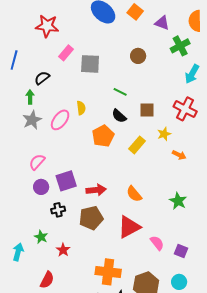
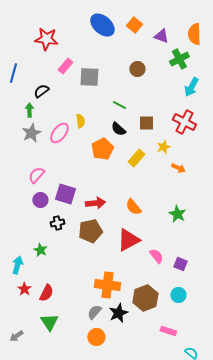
purple square: (66, 181) -> (65, 194), turned 35
red star: (63, 250) -> (24, 289), moved

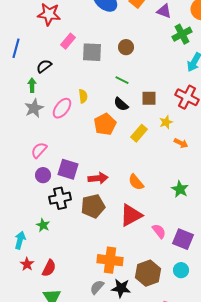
brown circle: (137, 69) -> (126, 47), moved
black cross: (57, 223) -> (60, 198), size x1.5
purple square: (180, 264) -> (183, 239), size x1.5
black star: (118, 313) -> (121, 288), turned 30

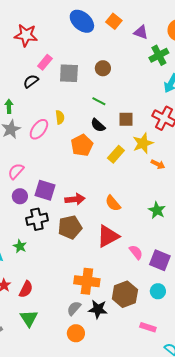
black semicircle: (44, 66) -> (31, 81), moved
yellow star: (166, 122) -> (143, 143), size x1.5

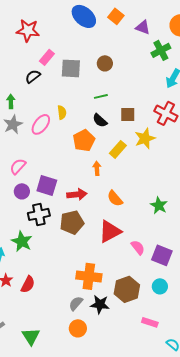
green line: (99, 101) -> (101, 96), turned -40
orange arrow: (158, 164) -> (97, 168), moved, turned -120
green star: (20, 246) -> (22, 241), size x1.5
green triangle: (29, 318) -> (31, 336), moved

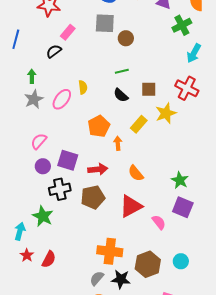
gray square: (71, 68) -> (105, 23), moved
orange pentagon: (84, 140) -> (99, 126), moved
purple square: (162, 255) -> (183, 207), moved

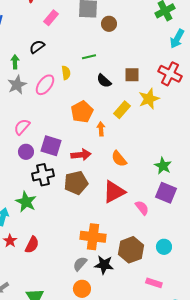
black semicircle: (54, 51) -> (37, 47), moved
green line: (122, 71) -> (89, 57), moved

